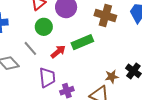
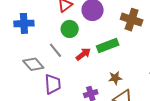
purple trapezoid: (47, 77) -> (53, 84), moved
brown star: (112, 77) -> (115, 78), moved

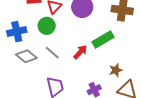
green circle: (70, 29) -> (47, 26), moved
gray diamond: (33, 64) -> (26, 56), moved

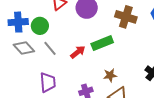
green circle: (47, 26) -> (40, 26), moved

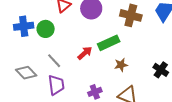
gray diamond: (24, 48) -> (26, 73), moved
gray line: (50, 48) -> (54, 61), moved
brown star: (110, 75) -> (121, 65), moved

